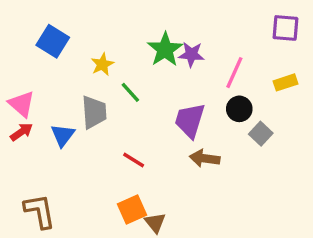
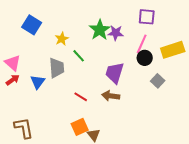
purple square: (285, 28) -> (147, 17), moved
yellow rectangle: (285, 82) -> (173, 50), size x1.6
black circle: (239, 109) -> (145, 58), moved
brown arrow: (205, 158) -> (111, 96), moved

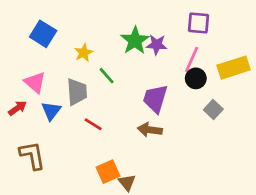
pink triangle: (13, 63) -> (35, 82), moved
red line: (81, 97) -> (93, 124), moved
brown L-shape: (24, 128) -> (32, 155), moved

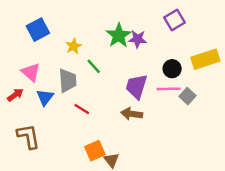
purple square: (198, 23) -> (174, 20), turned -36
blue square: (43, 34) -> (38, 30), turned 30
pink line: (192, 59) -> (169, 89), moved, turned 65

